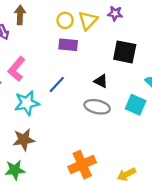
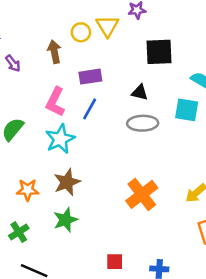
brown arrow: (20, 15) -> (54, 52), moved
purple rectangle: (68, 45) -> (90, 77), moved
pink L-shape: (17, 69) -> (55, 102), moved

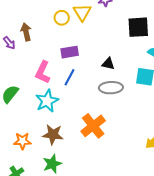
brown arrow: (54, 52) -> (26, 32), moved
black square: (159, 52) -> (138, 27), moved
brown star: (67, 182) -> (53, 135), turned 30
orange cross: (142, 194) -> (93, 126), moved

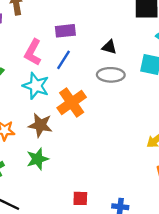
cyan star: (47, 101) -> (36, 86), turned -30
orange cross: (93, 126) -> (72, 103), moved

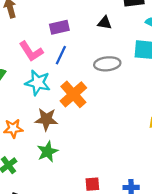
black triangle: (109, 47) -> (105, 23), moved
pink L-shape: (33, 52) -> (31, 51), turned -55

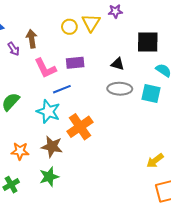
pink L-shape: (31, 51) -> (45, 68), moved
blue line: (61, 55) -> (62, 89), moved, turned 36
gray ellipse: (107, 64) -> (120, 89), moved

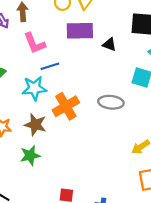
purple rectangle: (75, 63) -> (80, 31), moved, size x1.4
gray ellipse: (120, 89) -> (111, 102), moved
cyan star: (48, 112) -> (34, 88), turned -30

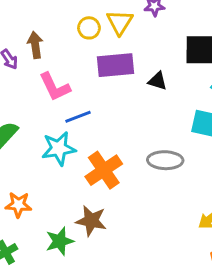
brown star: (35, 125) -> (91, 221), moved

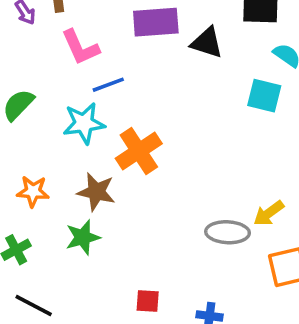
black triangle: (157, 81) -> (207, 43), size x1.4
gray ellipse: (165, 160) -> (228, 232), moved
brown star: (91, 221) -> (96, 192), moved

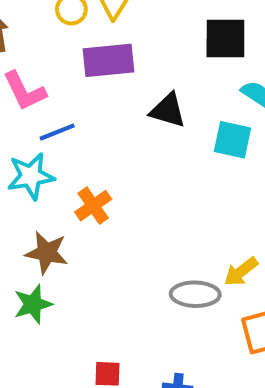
black triangle: (207, 43) -> (168, 110), moved
orange cross: (139, 151) -> (93, 206), size x0.7

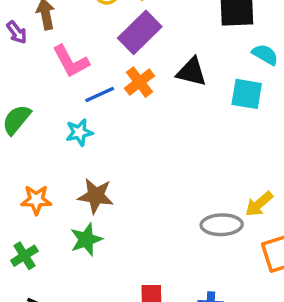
purple rectangle: (108, 60) -> (140, 32), turned -36
cyan star: (31, 176) -> (79, 132), size x0.7
orange cross: (93, 206) -> (139, 82), moved

